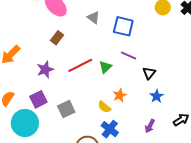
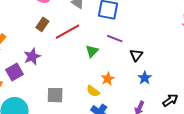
red line: (80, 65) -> (68, 32), moved
purple square: (38, 99) -> (15, 72), moved
gray square: (66, 109) -> (55, 95), turned 30

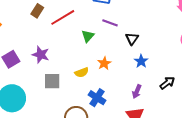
purple star: (32, 57) -> (41, 55), moved, turned -30
yellow semicircle: (93, 91) -> (82, 72), moved, turned -56

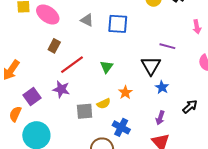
red line: (63, 17) -> (72, 65), moved
purple line: (110, 23) -> (167, 46), moved
black triangle: (132, 39) -> (151, 66), size x1.5
gray square: (52, 81) -> (85, 111), moved

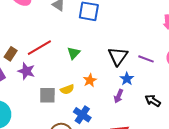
brown rectangle: (54, 46) -> (11, 54), moved
purple line: (167, 46) -> (146, 59), moved
black arrow: (190, 107) -> (153, 101), turned -112
purple arrow: (160, 118) -> (119, 96), moved

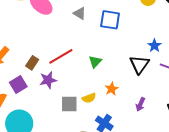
purple star: (26, 71) -> (48, 80), turned -30
blue star: (127, 79) -> (154, 46), moved

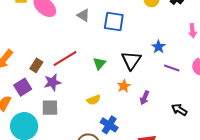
black triangle: (139, 64) -> (131, 60), moved
orange star: (112, 89) -> (124, 86), moved
gray square: (69, 104) -> (50, 108), moved
purple arrow: (140, 104) -> (145, 98), moved

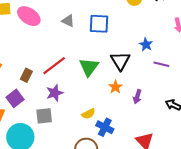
green triangle: (99, 63) -> (89, 67), size x1.5
purple star: (52, 82) -> (55, 93), moved
yellow semicircle: (94, 100) -> (88, 114), moved

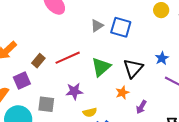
gray triangle: (68, 21) -> (97, 26), moved, turned 48
purple star: (55, 93) -> (74, 91), moved

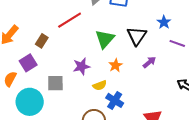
red line: (68, 58) -> (70, 20), moved
orange star: (122, 93) -> (115, 65), moved
purple arrow: (141, 107) -> (149, 62), moved, turned -152

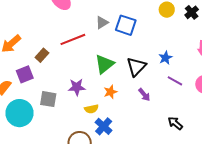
purple arrow: (149, 62) -> (144, 95), turned 80

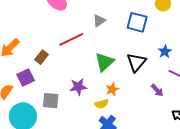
blue square: (126, 25) -> (137, 22), moved
purple arrow: (144, 95) -> (157, 90), moved
yellow semicircle: (91, 109) -> (102, 104), moved

